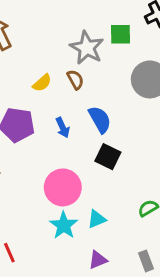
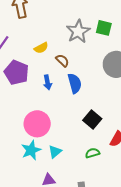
brown semicircle: (75, 80) -> (62, 60), moved, turned -32
black square: (108, 157) -> (92, 119), moved
cyan triangle: (97, 219) -> (55, 152), turned -32

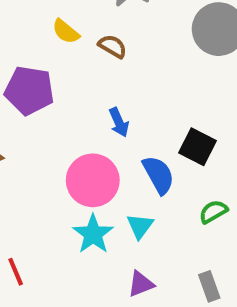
yellow semicircle: (41, 48) -> (66, 32), turned 80
blue arrow: (47, 82) -> (119, 122), moved
blue semicircle: (75, 83) -> (158, 175), moved

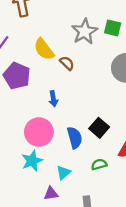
yellow semicircle: (66, 32) -> (44, 49), size x1.5
blue arrow: (119, 122) -> (53, 99), moved
cyan triangle: (140, 226) -> (63, 173), moved

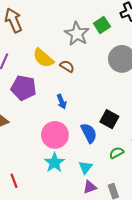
green square: (113, 28) -> (102, 25), turned -35
purple triangle: (51, 193) -> (90, 187), moved

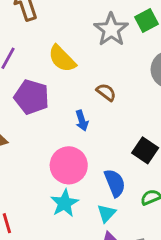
brown semicircle: (67, 66) -> (106, 92), moved
blue semicircle: (89, 133) -> (115, 183), moved

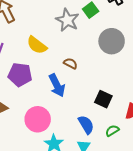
blue arrow: (82, 121) -> (57, 85), size x1.6
pink circle: (69, 165) -> (38, 119), moved

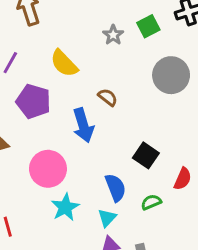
gray star: (67, 20) -> (113, 35), size x0.6

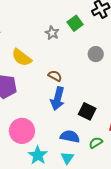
gray circle: (171, 75) -> (96, 54), size x0.6
blue arrow: (83, 125) -> (58, 99), moved, turned 40
blue semicircle: (115, 188) -> (70, 137), turned -48

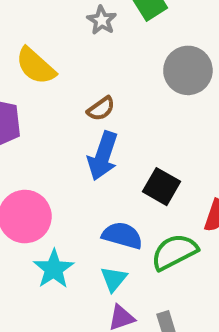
gray circle: (96, 54) -> (188, 70), size x1.5
brown semicircle: (55, 76) -> (101, 109), turned 112
green semicircle: (96, 143) -> (174, 252), size x1.6

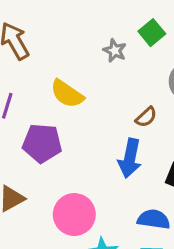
brown semicircle: (101, 109) -> (146, 117), moved

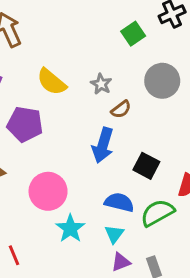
gray star: (115, 51) -> (101, 84), moved

